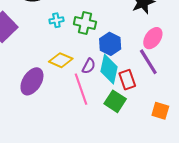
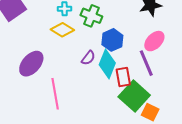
yellow diamond: (61, 60) -> (62, 30), moved
pink line: (81, 89) -> (55, 94), moved
green square: (115, 101) -> (134, 96), moved, size x1.4

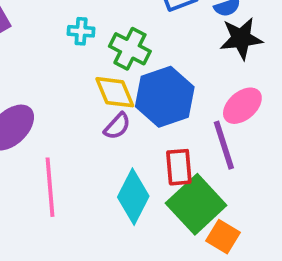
yellow diamond: (62, 30) -> (115, 92), moved, turned 30
blue hexagon: (112, 40) -> (165, 97), size x1.4
cyan diamond: (107, 64) -> (133, 197), moved

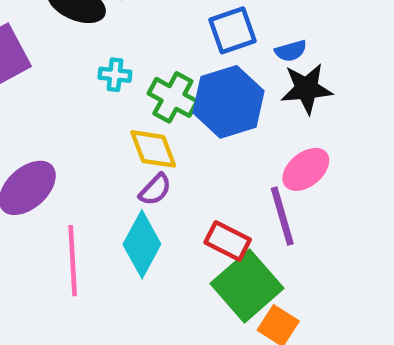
blue hexagon: (165, 97) -> (229, 102), moved
red rectangle: (179, 167) -> (228, 241), turned -60
cyan diamond: (133, 197) -> (142, 244), moved

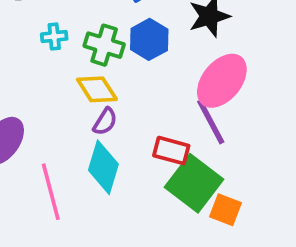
blue hexagon: (229, 102) -> (149, 39), size x0.7
pink ellipse: (306, 169) -> (222, 81), size x1.4

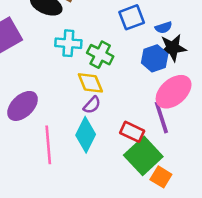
cyan cross: (54, 37) -> (68, 43), size x1.5
blue hexagon: (149, 39) -> (155, 58), moved

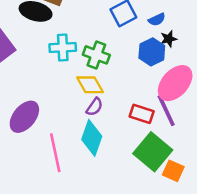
black star: (173, 48) -> (169, 39), size x0.6
red rectangle: (132, 132) -> (142, 114), moved

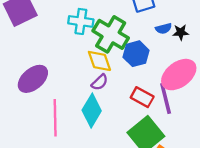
blue semicircle: (157, 20) -> (164, 28), moved
blue hexagon: (152, 52) -> (136, 54), moved
green cross: (96, 55) -> (111, 34), size x1.4

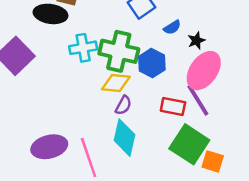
black star: (181, 32) -> (196, 41), moved
yellow diamond: (99, 61) -> (116, 83), turned -48
purple ellipse: (33, 79) -> (49, 147), moved, turned 44

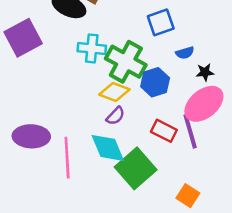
cyan diamond: (124, 138) -> (108, 148), turned -51
green square: (189, 144) -> (136, 168), moved

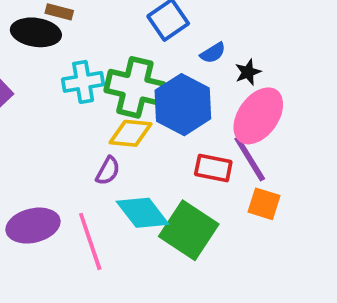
blue hexagon: (155, 82) -> (183, 105), size x1.4
purple semicircle: (115, 116) -> (108, 171), moved
orange square: (188, 196) -> (264, 204), moved

